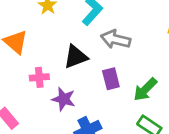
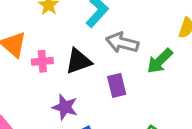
pink cross: (39, 77) -> (42, 61), moved
green arrow: (145, 89) -> (160, 61), moved

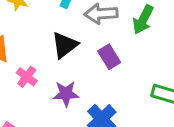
pink cross: (42, 61) -> (27, 77), moved, turned -30

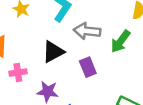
pink cross: (27, 77) -> (18, 73), turned 35

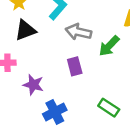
black triangle: (53, 52) -> (25, 30), moved

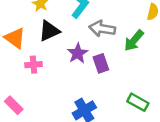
purple star: (33, 85) -> (78, 53), moved, turned 30

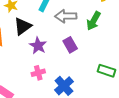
purple star: (78, 53) -> (38, 46), moved
pink cross: (33, 65) -> (38, 73), moved

